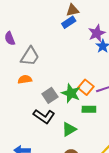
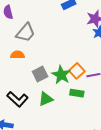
black L-shape: (44, 116) -> (18, 99), moved
green triangle: (69, 129) -> (46, 99), moved

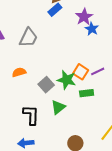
gray trapezoid: (26, 33) -> (28, 38), moved
black L-shape: (18, 99) -> (31, 115), turned -115

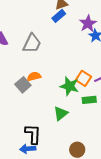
orange semicircle: (19, 72) -> (34, 76), moved
gray square: (46, 85) -> (23, 85), moved
black L-shape: (31, 115) -> (33, 134), moved

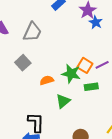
orange semicircle: (34, 76) -> (47, 80), moved
gray square: (23, 85) -> (23, 63), moved

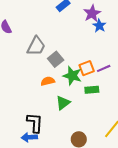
gray trapezoid: (32, 32) -> (36, 46), moved
gray square: (23, 63) -> (56, 59), moved
orange square: (85, 65) -> (87, 68), turned 35

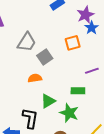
orange square: (87, 68) -> (73, 43), moved
green star: (72, 76) -> (69, 113), moved
black L-shape: (35, 123) -> (30, 118), moved

